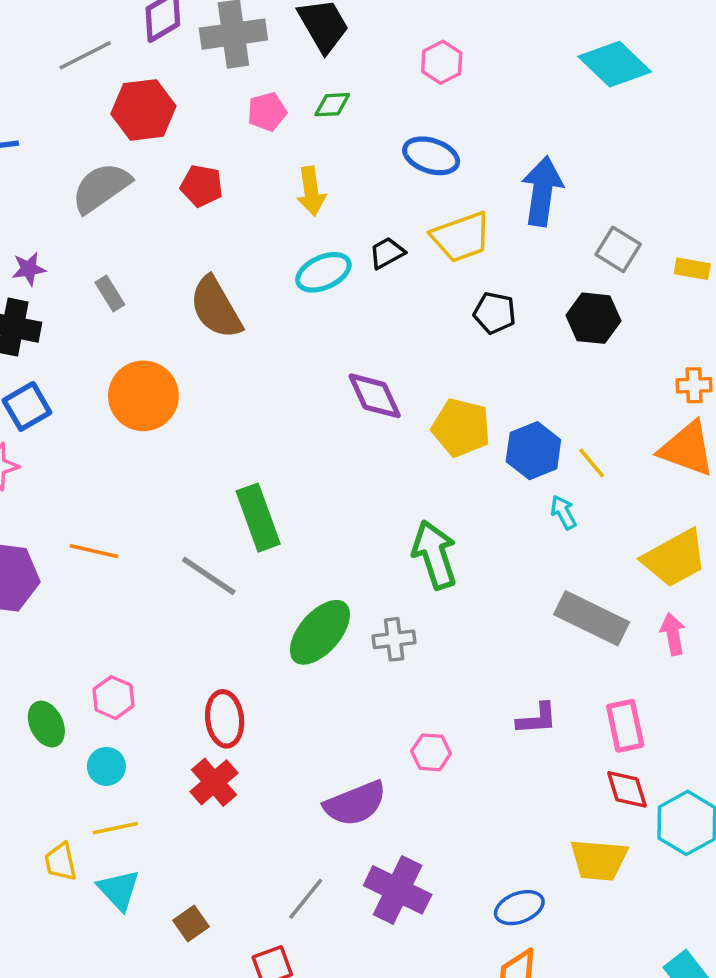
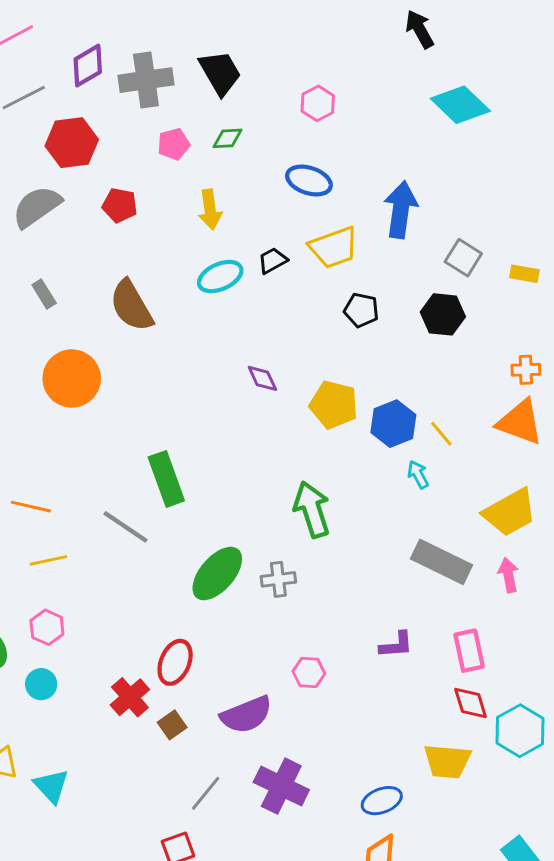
purple diamond: (375, 396) -> (262, 378), size x0.7
red ellipse: (225, 719) -> (175, 662), moved, turned 30
yellow line: (115, 828) -> (48, 560), moved
brown square: (191, 923) -> (172, 725), moved

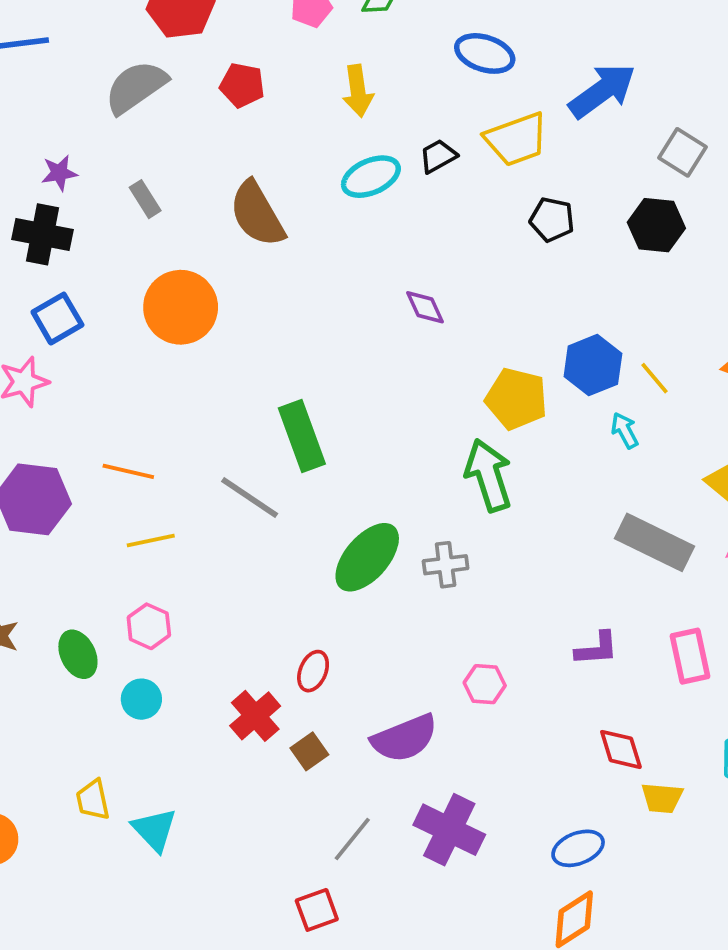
blue arrow: (401, 210) -> (602, 91), turned 46
yellow pentagon: (334, 405) -> (516, 399), moved
red ellipse: (175, 662) -> (313, 671), size x0.7
red diamond: (471, 703) -> (621, 749), moved
yellow trapezoid: (447, 761) -> (662, 798), size x0.7

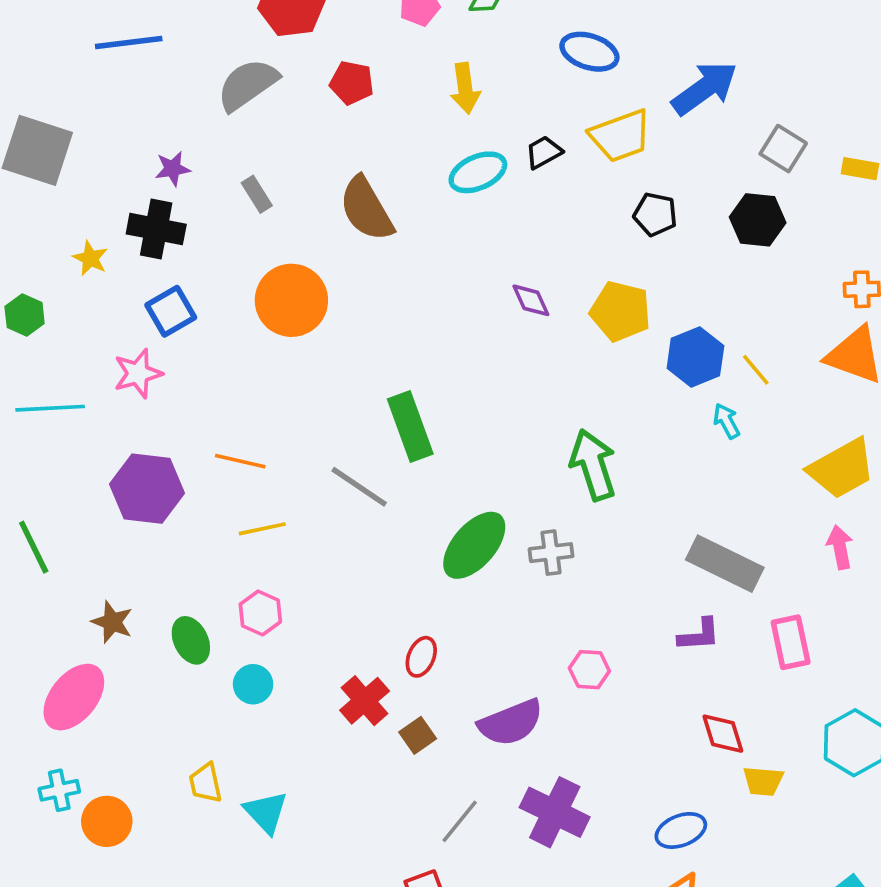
yellow pentagon: (516, 399) -> (621, 311), moved
gray rectangle: (655, 542) -> (725, 564), moved

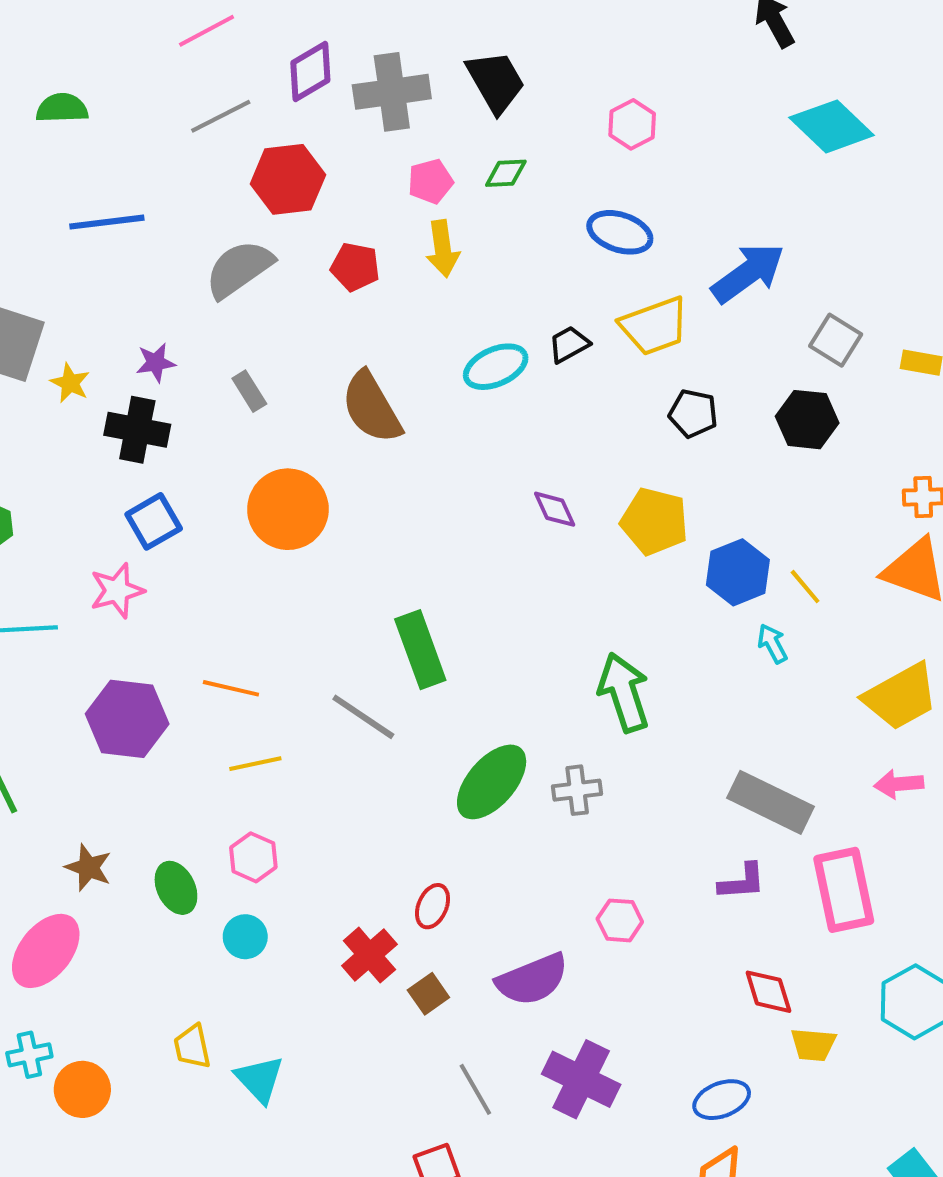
yellow arrow: (465, 88) -> (443, 249), moved
yellow star: (90, 258) -> (70, 383), moved
pink arrow: (840, 547) -> (899, 784), turned -84
pink rectangle: (791, 642) -> (844, 890), size x1.4
gray line: (460, 821) -> (475, 1089), turned -69

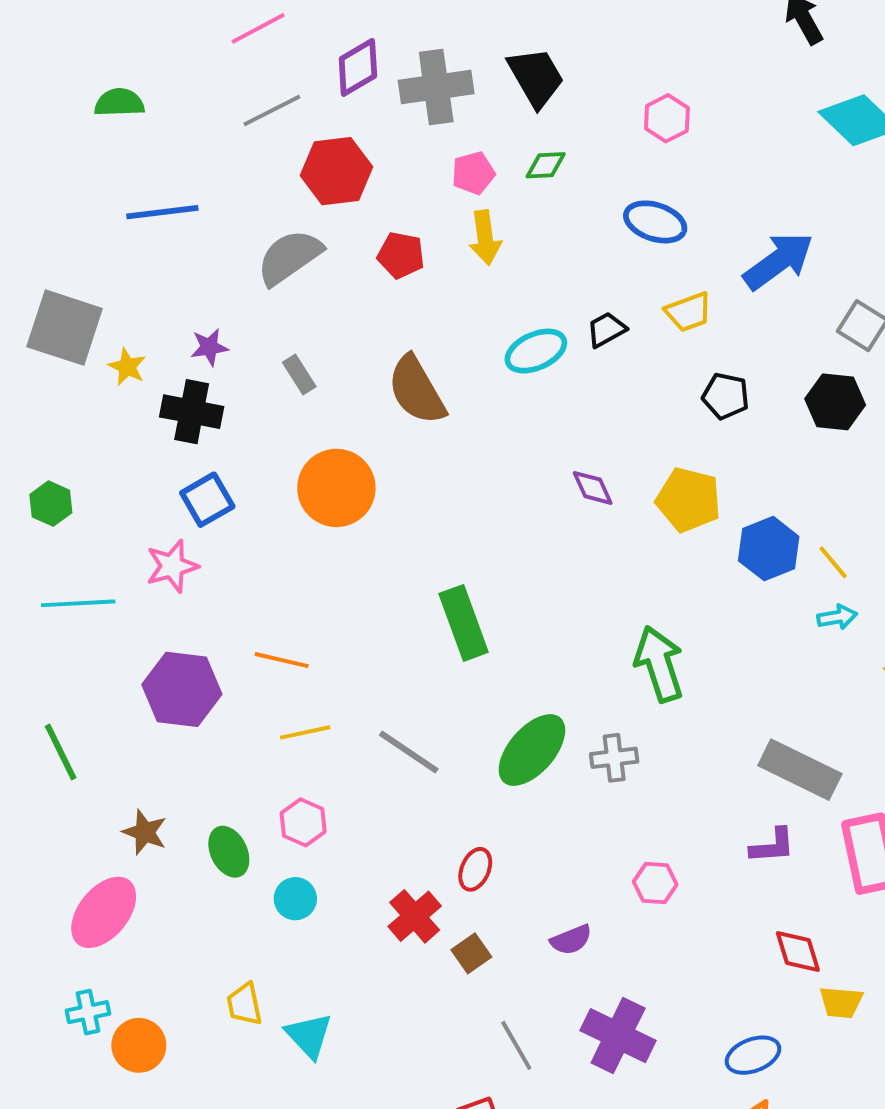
yellow trapezoid: (654, 326) -> (688, 312), size x0.7
cyan arrow: (773, 644) -> (837, 617), moved, turned 108
gray line: (363, 717) -> (409, 752), moved
purple semicircle: (532, 979) -> (571, 940), size x0.6

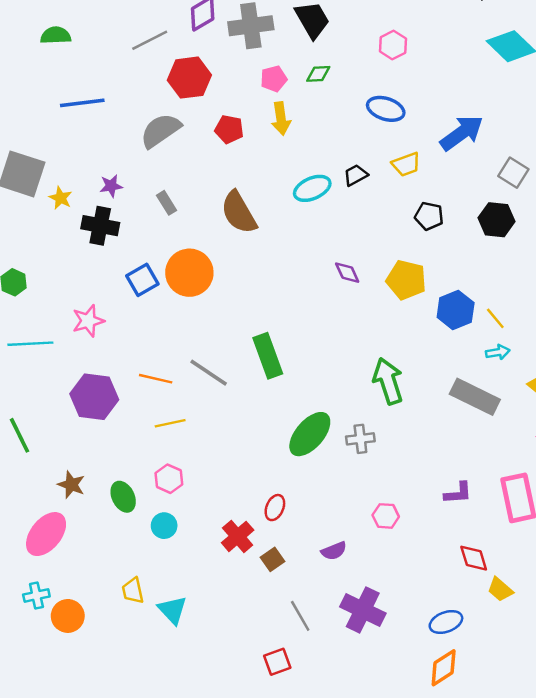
blue square: (207, 500) -> (142, 280), moved
gray line: (409, 752) -> (209, 373), moved
gray rectangle: (800, 770) -> (475, 397), moved
yellow trapezoid: (841, 1002) -> (500, 589), turned 36

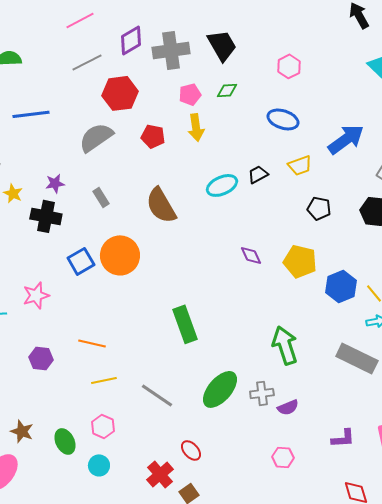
gray line: (209, 373) -> (157, 395), moved
purple hexagon: (94, 397) -> (41, 358), size x0.6
red ellipse: (275, 508) -> (191, 450), turned -65
purple semicircle: (334, 551) -> (288, 407), moved

